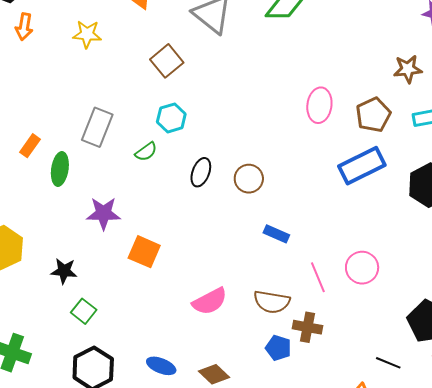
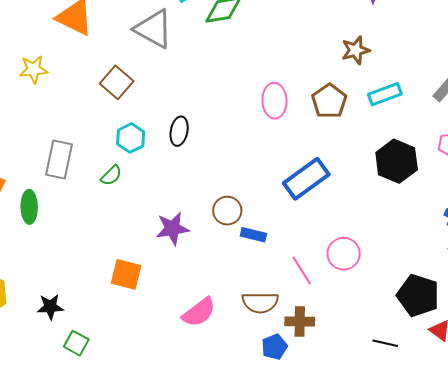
blue rectangle: (362, 166) -> (306, 179), moved
black ellipse: (201, 172) -> (179, 131), moved
brown circle: (249, 179) -> (227, 211), moved
purple star: (103, 213) -> (172, 228), moved
blue pentagon: (278, 348) -> (274, 347), turned -30

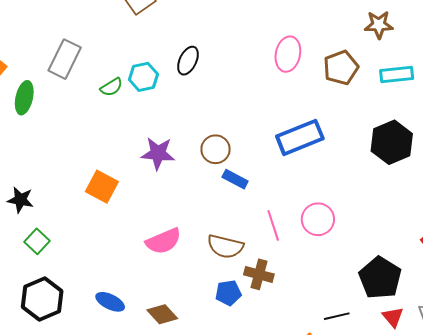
cyan hexagon: (131, 138) -> (143, 77), moved
black line: (385, 343) -> (337, 316), turned -40

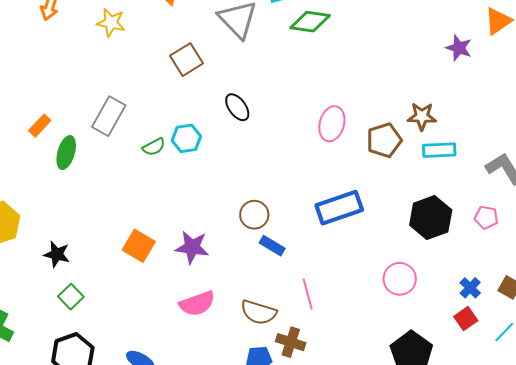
brown star: (379, 25) -> (422, 116), moved
black ellipse: (188, 61) -> (237, 107), moved, turned -64
purple star: (158, 153) -> (192, 247), moved
pink circle: (318, 219) -> (400, 279), moved

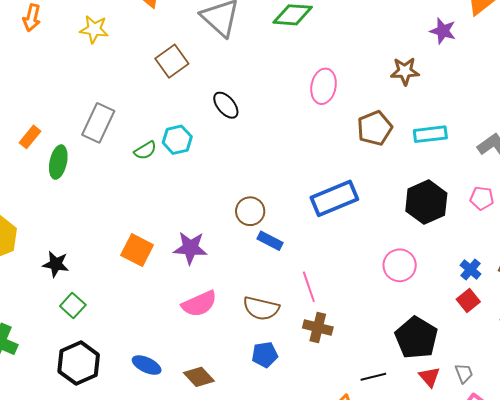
brown star: (422, 116) -> (405, 71), moved
pink ellipse: (332, 124) -> (324, 86), moved
brown cross: (291, 342) -> (318, 328), moved

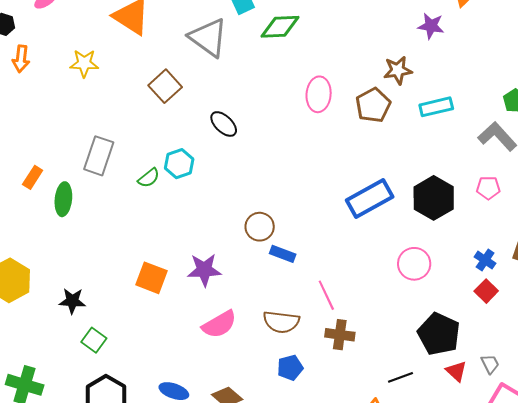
brown pentagon: (375, 128) -> (373, 105), moved
cyan rectangle: (430, 134) -> (436, 107), moved
blue rectangle: (334, 198) -> (370, 198), moved

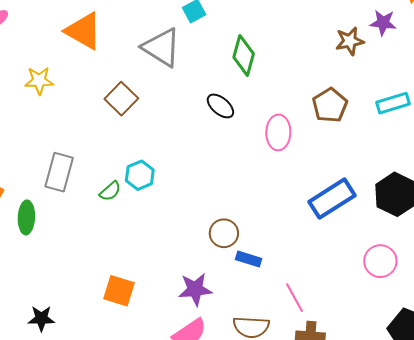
green diamond: (280, 27) -> (244, 55), moved, turned -69
brown star: (398, 70) -> (350, 41), moved
pink ellipse: (319, 94) -> (278, 132), moved
black ellipse: (224, 124) -> (220, 106), moved
purple star: (204, 270) -> (195, 289), moved

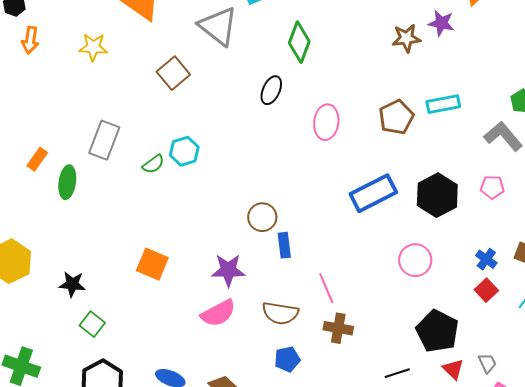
brown pentagon: (330, 105) -> (396, 117), moved
black ellipse: (220, 106) -> (271, 90), turned 68
blue rectangle: (249, 259) -> (284, 245), turned 60

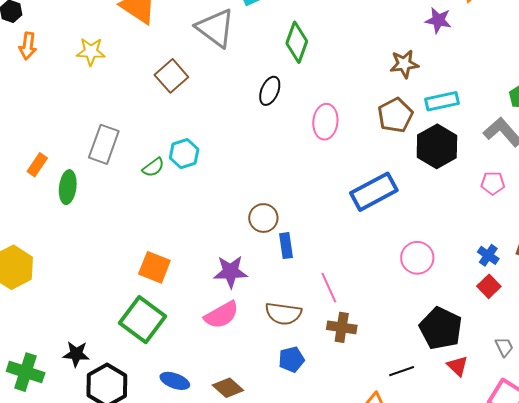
brown star: (406, 38) -> (404, 64), moved
black hexagon: (437, 195) -> (437, 146), moved
black star: (72, 284) -> (76, 354), moved
green square: (92, 324) -> (143, 320), moved, size x1.8
gray trapezoid: (487, 363) -> (504, 347), moved

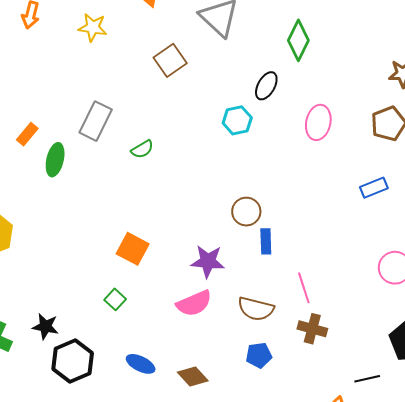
cyan hexagon: (184, 154) -> (237, 120), moved
blue rectangle: (374, 192) -> (374, 188), moved, size x0.6
green square: (143, 320) -> (115, 299), size x0.5

